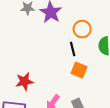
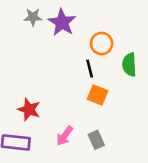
red star: (24, 81) -> (29, 109), turned 30

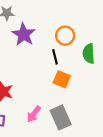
purple star: (62, 22) -> (24, 34), moved
gray rectangle: (96, 140) -> (61, 117), size x1.5

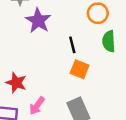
orange circle: (65, 36) -> (98, 13), moved
pink arrow: (34, 114) -> (37, 106), moved

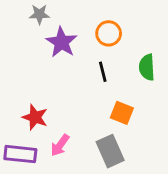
orange circle: (98, 13) -> (109, 33), moved
orange square: (80, 69) -> (122, 113), moved

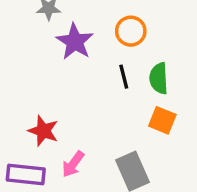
green semicircle: (147, 67) -> (159, 78), moved
orange square: (122, 113) -> (162, 120), moved

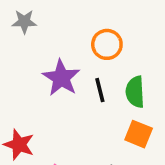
purple star: (75, 42) -> (61, 78), moved

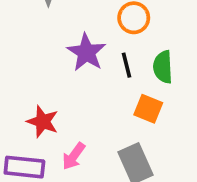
orange square: (139, 134) -> (148, 109), moved

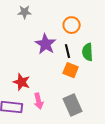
orange square: (148, 109) -> (71, 70), moved
pink arrow: (74, 156) -> (39, 101), turned -49

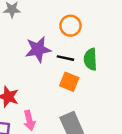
purple star: (46, 44) -> (38, 49), turned 30
black line: (68, 51) -> (65, 58), turned -64

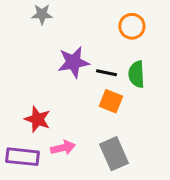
orange circle: (70, 26) -> (132, 26), moved
pink arrow: (29, 120) -> (63, 148), turned -90

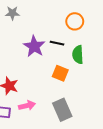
purple star: (73, 62) -> (34, 46), turned -30
black line: (106, 73) -> (57, 43), moved

